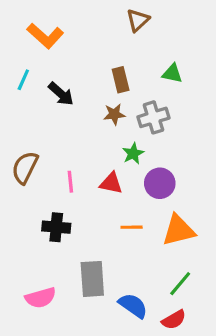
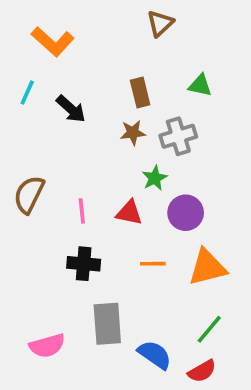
black cross: (56, 227) -> (84, 264), moved

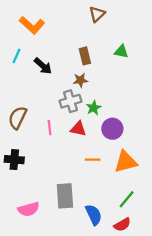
gray cross: (178, 136) -> (70, 101), moved
black cross: (84, 264) -> (14, 160), moved
blue semicircle: (155, 355) -> (94, 215), turned 30

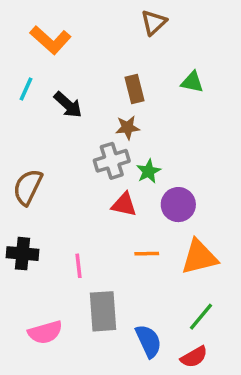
pink line: (50, 128) -> (78, 266), moved

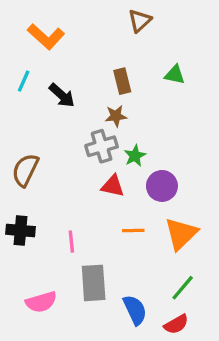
orange triangle: (199, 257) -> (181, 234), turned -30

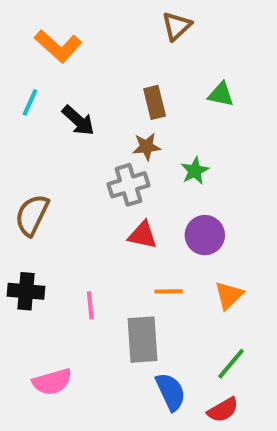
green star: (135, 156) -> (195, 171), moved
orange triangle: (181, 234) -> (229, 295), size x0.7
gray rectangle: (94, 283) -> (143, 340), moved

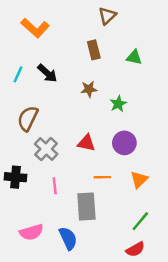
cyan line: (30, 102) -> (18, 74), moved
brown rectangle: (155, 102) -> (94, 50), moved
gray cross: (128, 185) -> (46, 149), moved, turned -30
brown semicircle: (32, 215) -> (28, 118), moved
blue semicircle: (171, 392) -> (68, 238), moved

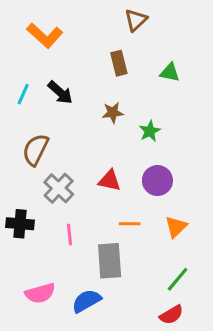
blue semicircle: (68, 238) -> (86, 301), turned -95

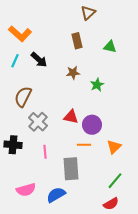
orange L-shape: (45, 35) -> (20, 34), moved
purple circle: (157, 181) -> (92, 125), moved

